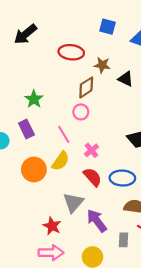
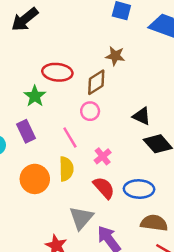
red ellipse: (71, 52) -> (57, 72), moved
black triangle: (126, 79) -> (142, 116), moved
yellow semicircle: (61, 161) -> (66, 169), turned -36

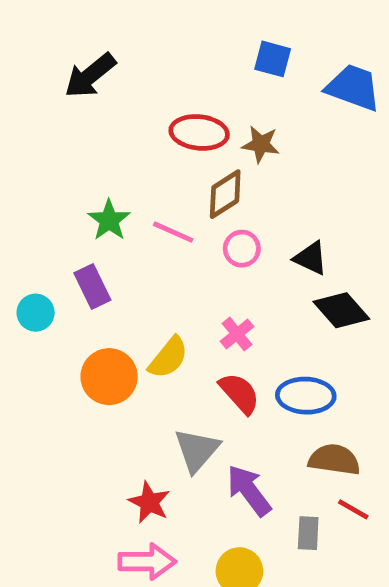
red ellipse: (57, 72) -> (199, 132), moved
pink circle: (90, 111) -> (242, 249), moved
pink line: (70, 138) -> (173, 232), moved, turned -35
yellow semicircle: (66, 169) -> (168, 358), turned 40

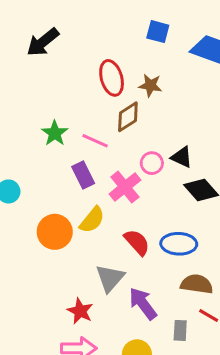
red ellipse: (199, 132) -> (112, 78), turned 68
pink circle: (242, 249) -> (152, 163), moved
purple rectangle: (92, 287) -> (83, 175), moved
pink cross: (237, 334) -> (125, 187), moved, size x1.5

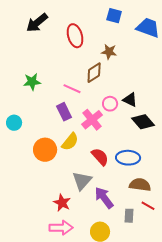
red ellipse: (112, 78) -> (75, 36), moved
green star: (55, 133) -> (32, 82), moved, turned 30

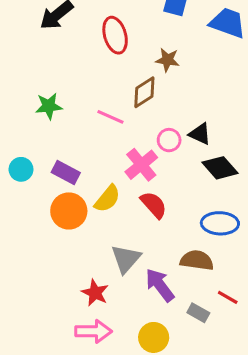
purple rectangle: (64, 112) -> (66, 172), moved, turned -36
red semicircle: (100, 157) -> (154, 205), moved
blue ellipse: (128, 158) -> (220, 223), moved
brown semicircle: (140, 185) -> (197, 260), moved
gray rectangle: (129, 216) -> (198, 313), turned -64

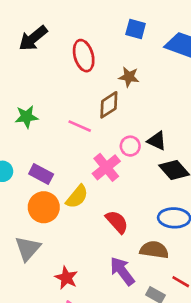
red semicircle: (154, 205) -> (117, 222), moved
gray triangle: (126, 259) -> (28, 248), moved

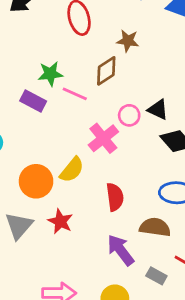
green star: (26, 117) -> (50, 74), moved
purple rectangle: (41, 174) -> (33, 101), moved
red semicircle: (117, 222) -> (115, 197), turned 35
red star: (66, 278) -> (60, 221), moved

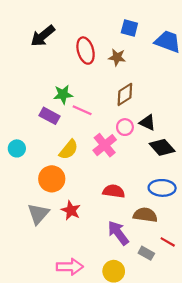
brown star: (128, 41) -> (117, 57), moved
brown diamond: (106, 71) -> (125, 94), moved
yellow semicircle: (72, 170) -> (69, 150), moved
red semicircle: (115, 197) -> (114, 191), turned -75

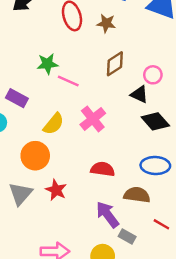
purple rectangle: (49, 116) -> (17, 98), moved
pink circle: (125, 127) -> (153, 75), moved
gray rectangle: (146, 253) -> (127, 237), moved

